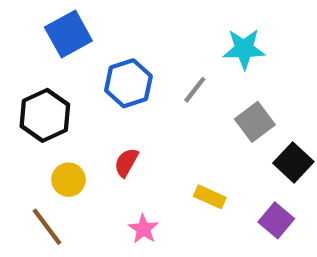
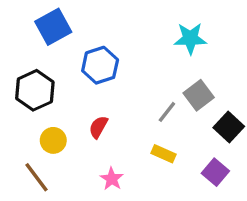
gray line: (195, 90) -> (167, 112), moved

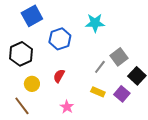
cyan star: (190, 38) -> (95, 23), moved
purple square: (215, 172) -> (122, 94), moved

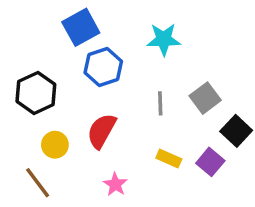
blue square: (32, 16) -> (81, 27), moved
gray line: (100, 67) -> (160, 103), moved, turned -40
red semicircle: (59, 76) -> (102, 131), size x1.5

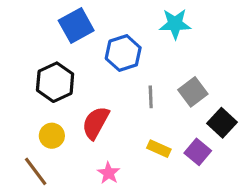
cyan star: (164, 39) -> (175, 24), moved
blue hexagon: (103, 67) -> (123, 53), moved
black hexagon: (36, 93) -> (55, 82), moved

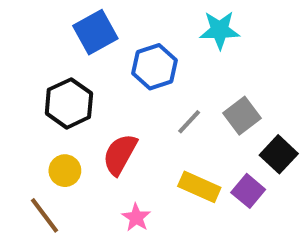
gray line: (151, 97) -> (189, 122), turned 45
yellow rectangle: (159, 149) -> (199, 187), size x1.4

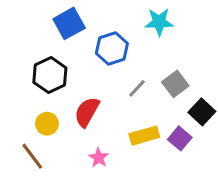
yellow rectangle: (199, 187) -> (144, 136), turned -40

